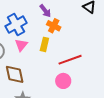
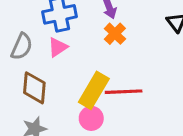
yellow rectangle: (44, 44) -> (94, 90), moved, size x1.6
pink circle: (63, 81) -> (91, 118), moved

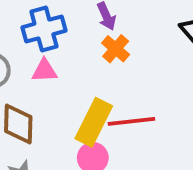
pink triangle: (58, 47) -> (44, 71), turned 35

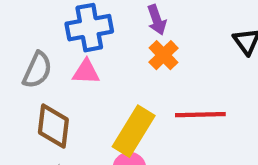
red line: (131, 121) -> (200, 115), moved

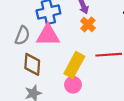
pink triangle: (86, 72) -> (48, 35), size x1.6

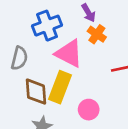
pink triangle: (48, 35) -> (69, 53), moved, turned 35
yellow rectangle: (74, 65) -> (60, 87), moved

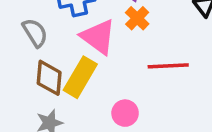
gray semicircle: (19, 58) -> (35, 33), turned -55
pink circle: (89, 110) -> (125, 113), moved

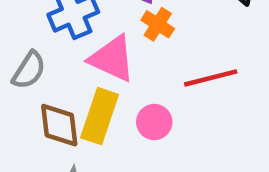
gray semicircle: (35, 33) -> (29, 70), turned 76
pink circle: (125, 113) -> (154, 122), moved

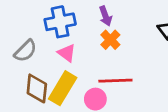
pink triangle: (112, 59) -> (67, 53), moved, size x0.6
red line: (211, 78) -> (115, 81), moved

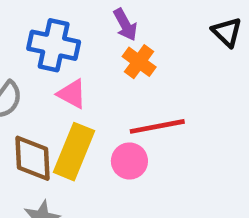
blue cross: (60, 22) -> (54, 45), turned 32

